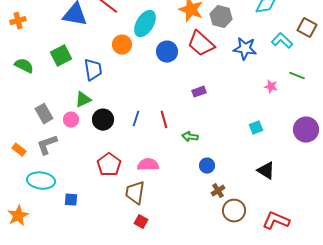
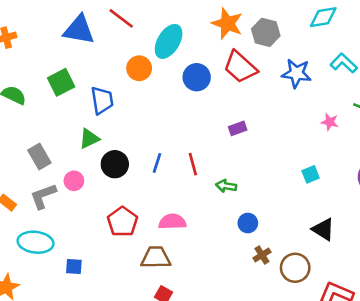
pink circle: (71, 120) -> (74, 181), moved
brown trapezoid: (135, 193) -> (156, 258), turned 80
brown circle: (234, 211) -> (295, 268), moved

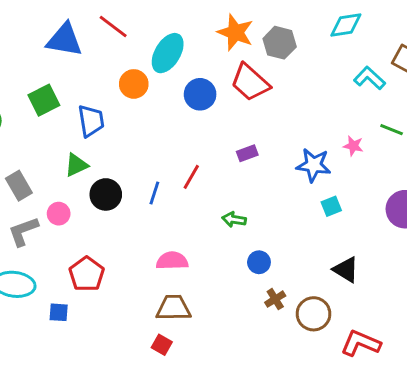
blue star: (296, 73) -> (313, 165), moved
red line: (193, 164) -> (191, 177), moved, turned 45
red pentagon: (122, 222) -> (87, 274), moved
brown trapezoid: (156, 258) -> (174, 308), moved

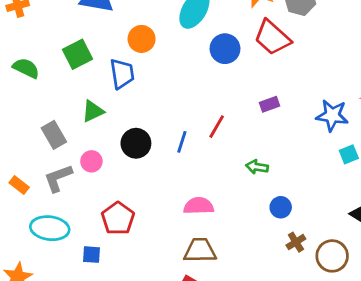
orange circle: (134, 84) -> (142, 39), moved
green triangle: (76, 165) -> (93, 111), moved

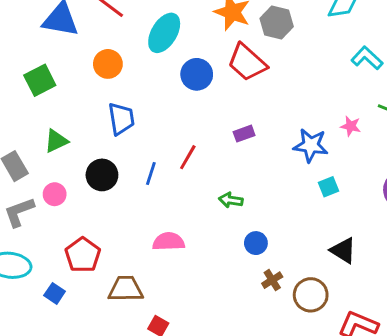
blue trapezoid: (122, 74) -> (121, 119), moved
brown trapezoid: (200, 250) -> (126, 289), moved
blue square: (91, 255) -> (55, 293), turned 30

